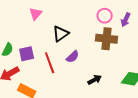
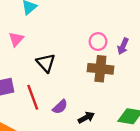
black triangle: (61, 34) -> (46, 63), turned -36
purple semicircle: (73, 57) -> (60, 107), moved

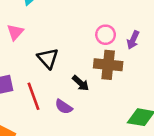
purple semicircle: (60, 107) -> (64, 107), turned 77
black arrow: (86, 117) -> (81, 83), moved, turned 70

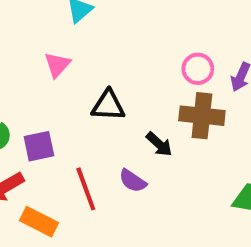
black triangle: (48, 58) -> (108, 105), turned -45
red line: (34, 96) -> (86, 189), moved

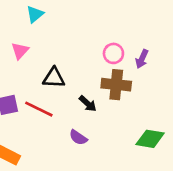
purple semicircle: (133, 181) -> (78, 137), moved
red line: (86, 189) -> (39, 109), moved, turned -44

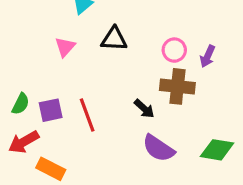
black triangle: (54, 78) -> (114, 39), moved
red line: (39, 109) -> (87, 115), turned 44
purple semicircle: (78, 137) -> (158, 148), moved, size x1.5

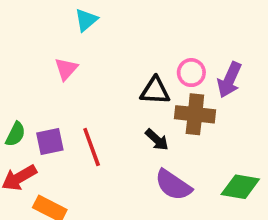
black triangle: (114, 39) -> (155, 91), moved
purple arrow: (208, 56) -> (229, 80), size x1.4

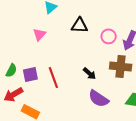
black triangle: (155, 91) -> (79, 25), moved
brown cross: (195, 114) -> (121, 67), moved

